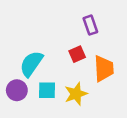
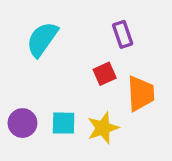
cyan semicircle: (31, 64) -> (42, 39), moved

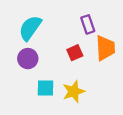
orange trapezoid: (141, 93) -> (105, 48), moved
purple circle: (22, 123) -> (28, 59), moved

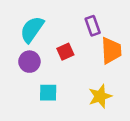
red square: (75, 53) -> (65, 52), moved
yellow star: (74, 91) -> (100, 96), moved

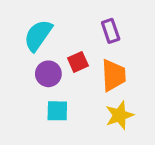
orange trapezoid: (111, 50) -> (113, 75), moved
purple circle: (29, 62) -> (48, 74), moved

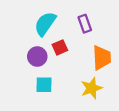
cyan semicircle: (38, 35) -> (45, 24), moved
orange trapezoid: (113, 75) -> (102, 58), moved

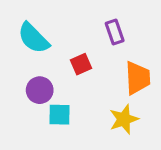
cyan semicircle: (45, 24) -> (34, 38), moved, turned -80
purple circle: (37, 57) -> (40, 90), moved

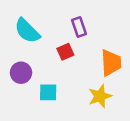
purple rectangle: (115, 32) -> (79, 27), moved
purple circle: (40, 90) -> (21, 73), moved

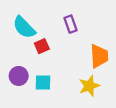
red square: (65, 52) -> (42, 46), moved
purple circle: (21, 73) -> (19, 76), moved

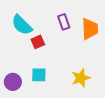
orange trapezoid: (99, 56) -> (90, 29), moved
purple circle: (19, 76) -> (13, 82), moved

